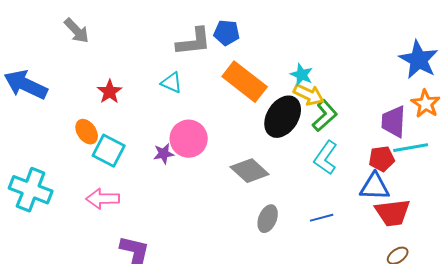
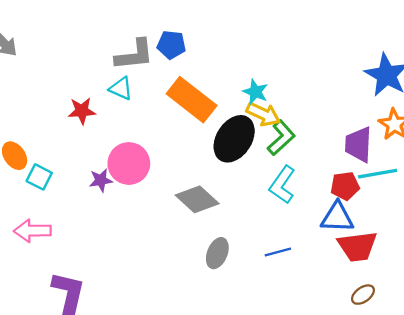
cyan triangle: (172, 83) -> (121, 88), moved
red star: (110, 92) -> (82, 111), moved, turned 30
cyan square: (109, 151) -> (39, 177), size x0.7

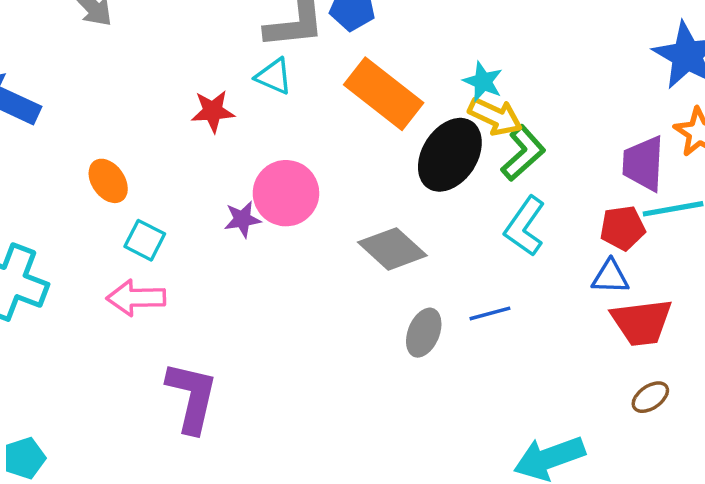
cyan square: (39, 177) -> (145, 240), moved
blue triangle: (337, 217) -> (610, 277), size x0.7
blue line: (278, 252) -> (490, 313), moved

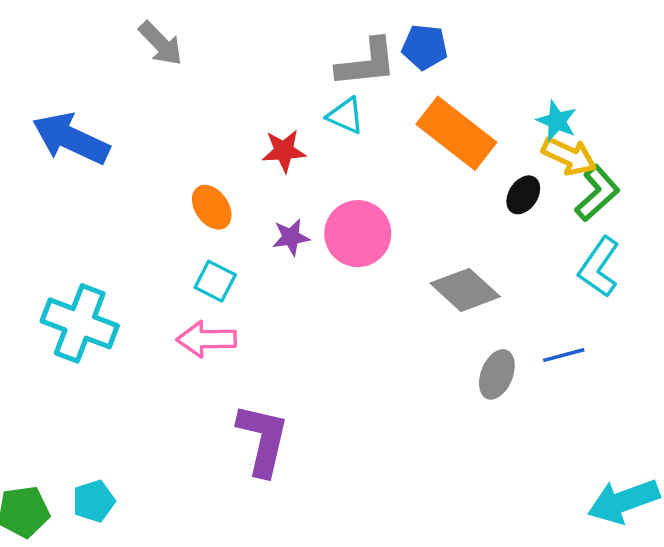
black ellipse: (450, 155) -> (523, 195), size x0.5
orange ellipse: (108, 181) -> (212, 207), moved
purple star: (242, 219) -> (291, 237), moved

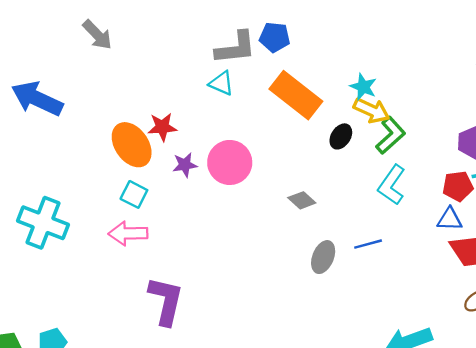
red star: (284, 151) -> (162, 127), moved
orange ellipse: (212, 207) -> (132, 145), size x1.5
gray diamond: (465, 290) -> (302, 200), size x0.6

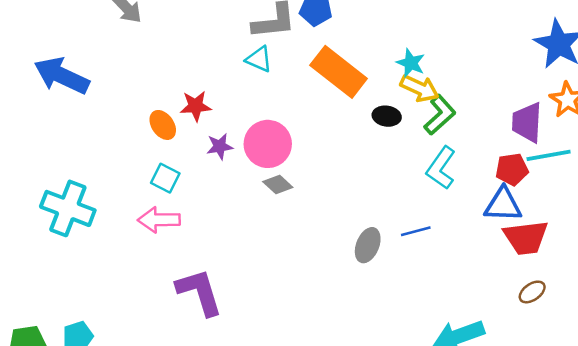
black ellipse: (341, 136) -> (387, 116), turned 65
orange ellipse: (132, 145) -> (163, 125), size x0.6
gray diamond: (302, 200) -> (278, 184), moved
blue triangle: (450, 219) -> (503, 205), size x1.4
purple L-shape: (166, 301) -> (199, 292), turned -30

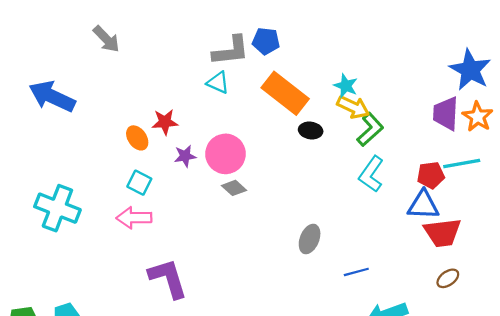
black ellipse: (387, 116) -> (311, 130), moved
purple trapezoid: (527, 122) -> (446, 113), moved
blue line: (416, 231) -> (356, 272), moved

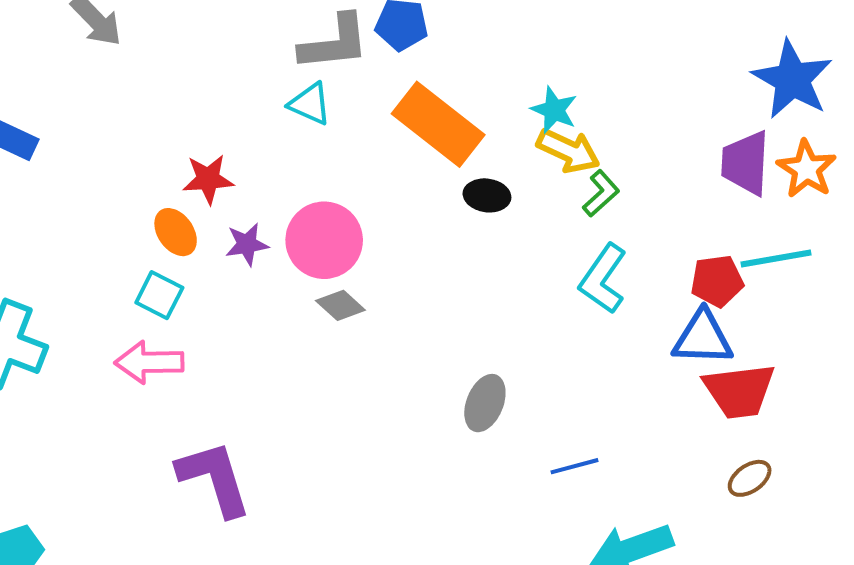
green L-shape: (370, 129) -> (601, 193), size x0.7
orange ellipse: (137, 138) -> (176, 232), moved

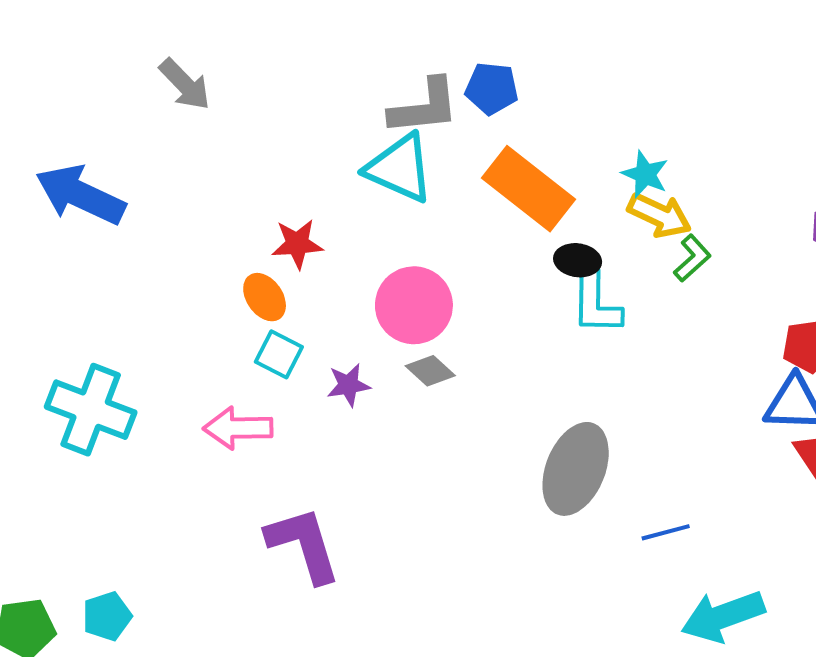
cyan triangle: (310, 104) -> (400, 168), size x1.6
purple star: (247, 244) -> (348, 385), moved
cyan L-shape: (603, 279) -> (596, 303), moved, turned -34
cyan square: (159, 295) -> (279, 354), moved
gray ellipse: (485, 403) -> (576, 469), size x1.6

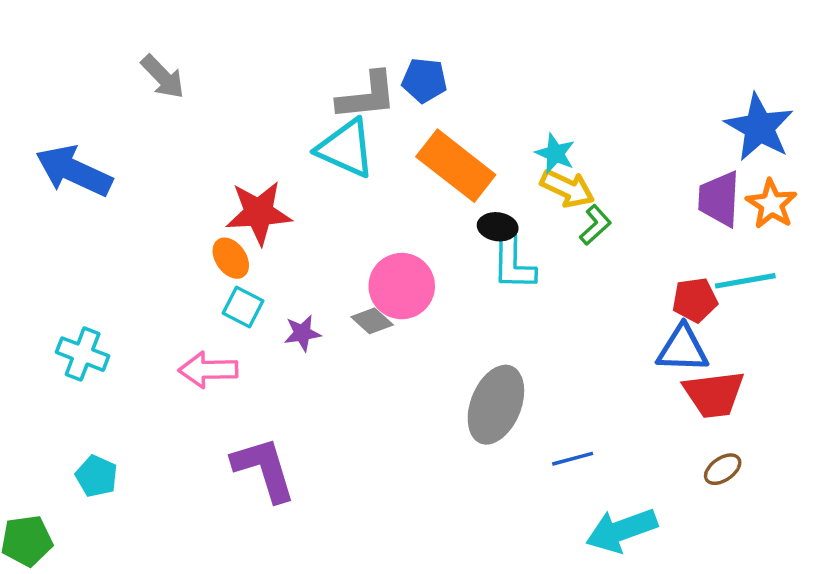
red star: (297, 244) -> (259, 213), size x1.5
pink circle: (414, 305) -> (402, 286), moved
cyan cross: (91, 410) -> (83, 354), size x0.7
cyan pentagon: (107, 616) -> (97, 476), moved, turned -30

